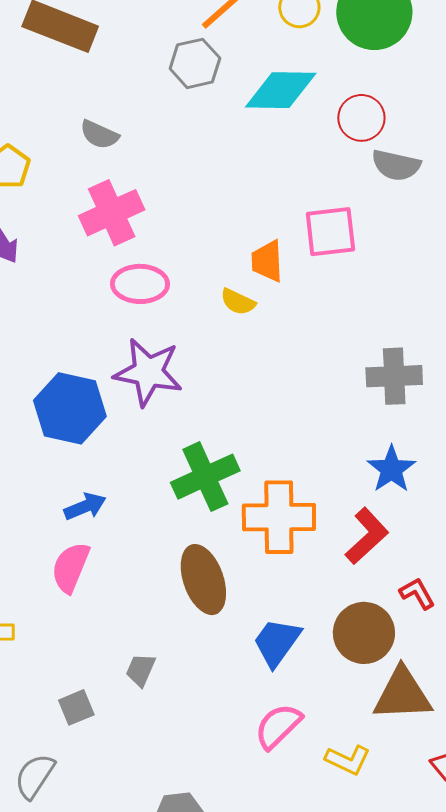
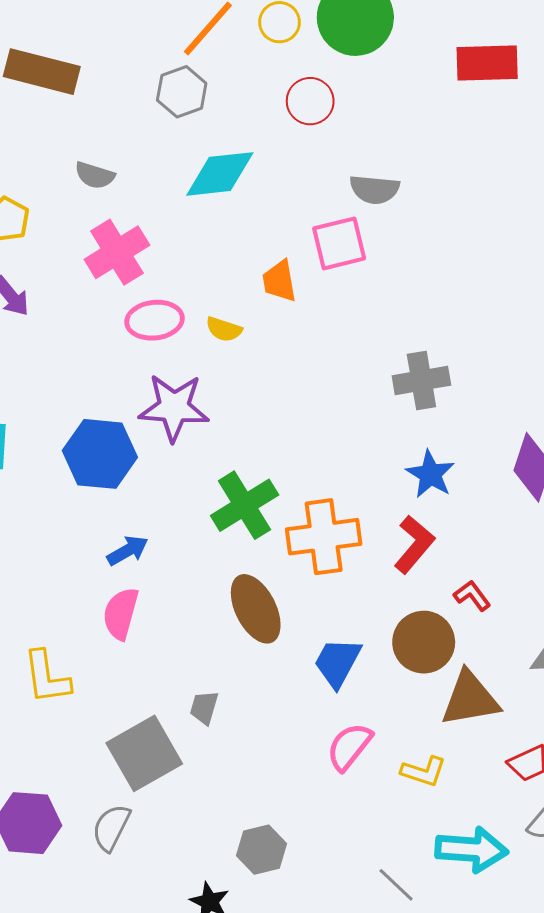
cyan diamond: (281, 90) -> (220, 174), moved
red circle: (361, 118) -> (310, 101), moved
gray semicircle: (396, 165) -> (375, 189), moved
yellow semicircle: (238, 302) -> (224, 329), moved
gray square: (76, 707) -> (144, 753), size x2.0

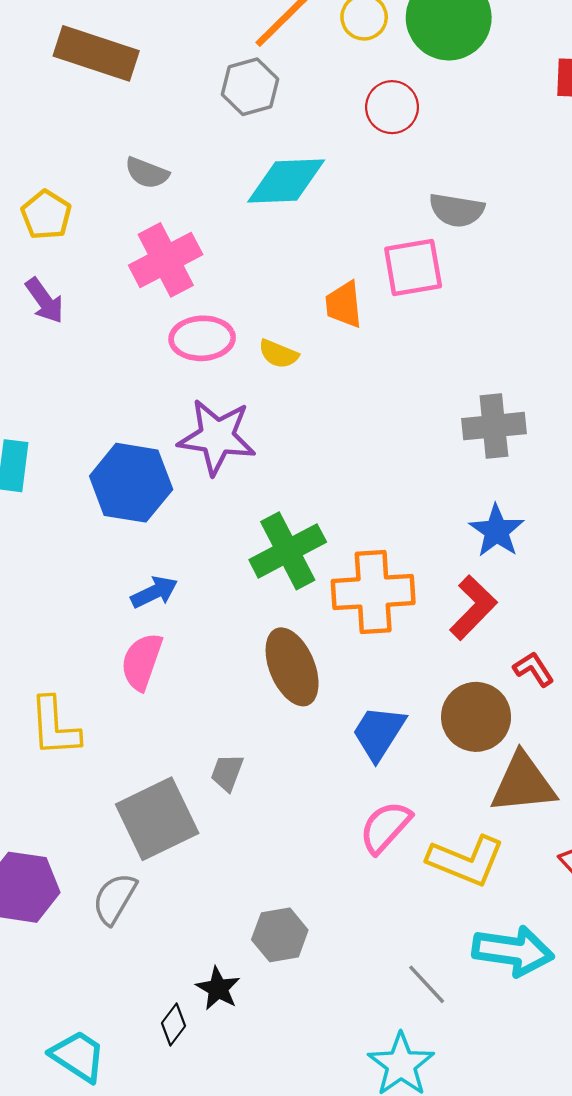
yellow L-shape: (424, 772) -> (466, 861), size x1.5

